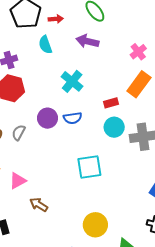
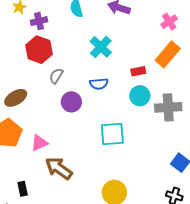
purple circle: (47, 118) -> (71, 102), moved
gray semicircle: (19, 133) -> (56, 76), moved
brown arrow: (39, 205) -> (59, 168), size x1.5

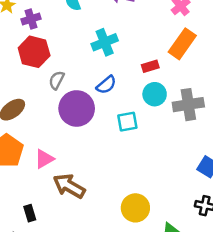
cyan cross: (101, 47) -> (105, 42), turned 30
blue semicircle: (99, 84) -> (106, 85), turned -30
purple circle: (71, 102) -> (77, 108), size x1.5
cyan square: (112, 134) -> (127, 122), moved, size x0.7

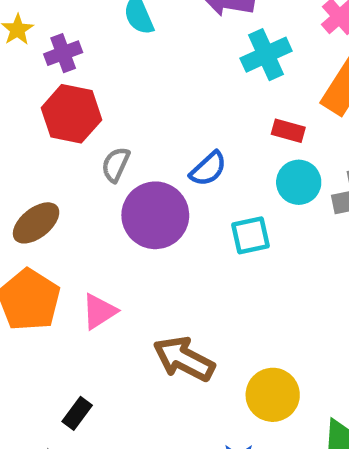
cyan cross: (105, 42) -> (266, 55), moved
red rectangle: (150, 66) -> (288, 131), turned 35
brown arrow: (69, 186) -> (184, 359), moved
black rectangle: (30, 213) -> (77, 413), turned 56

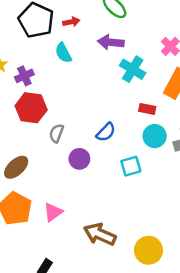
cyan cross: (266, 55) -> (133, 69), turned -30
purple circle: (155, 215) -> (79, 159), size x0.6

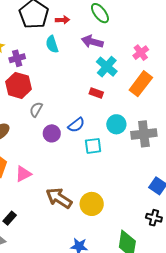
red rectangle: (147, 109) -> (96, 93), moved
blue semicircle: (106, 132) -> (76, 125), moved
yellow circle: (148, 250) -> (92, 204), moved

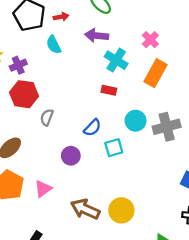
purple circle: (52, 133) -> (71, 156), moved

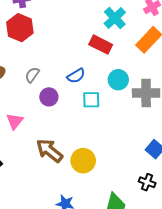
red rectangle: (109, 90) -> (101, 45), size x1.5
gray semicircle: (47, 117) -> (32, 75), moved
pink triangle: (43, 189) -> (15, 121), turned -30

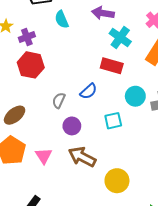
gray semicircle: (32, 75) -> (59, 100), moved
blue semicircle: (76, 76) -> (89, 91), moved
brown arrow: (49, 151) -> (82, 157), moved

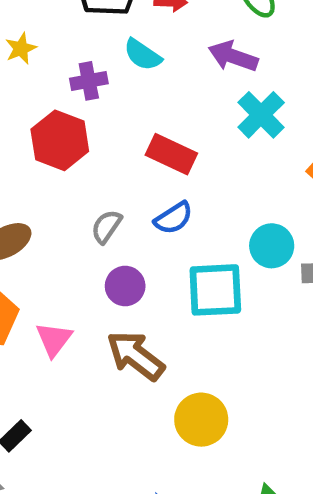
cyan semicircle: (62, 19) -> (143, 55), turned -42
purple cross: (27, 37) -> (89, 81), moved
red rectangle: (112, 66) -> (171, 154), moved
cyan square: (113, 121) -> (215, 290), size x1.5

